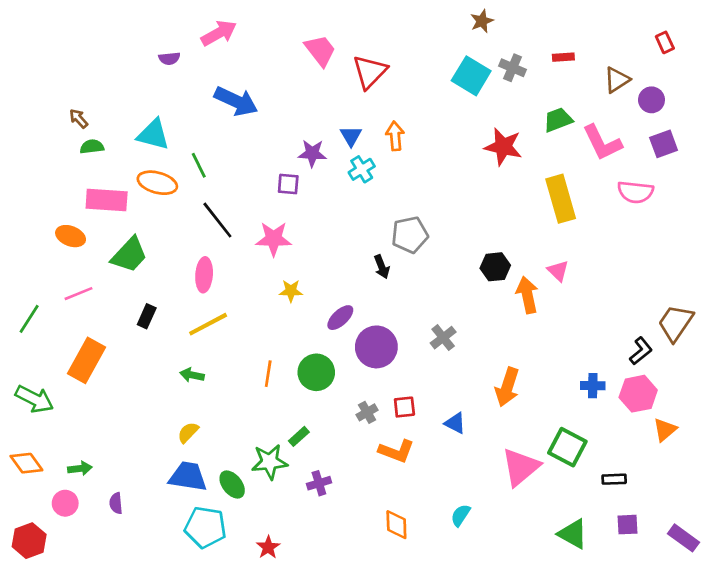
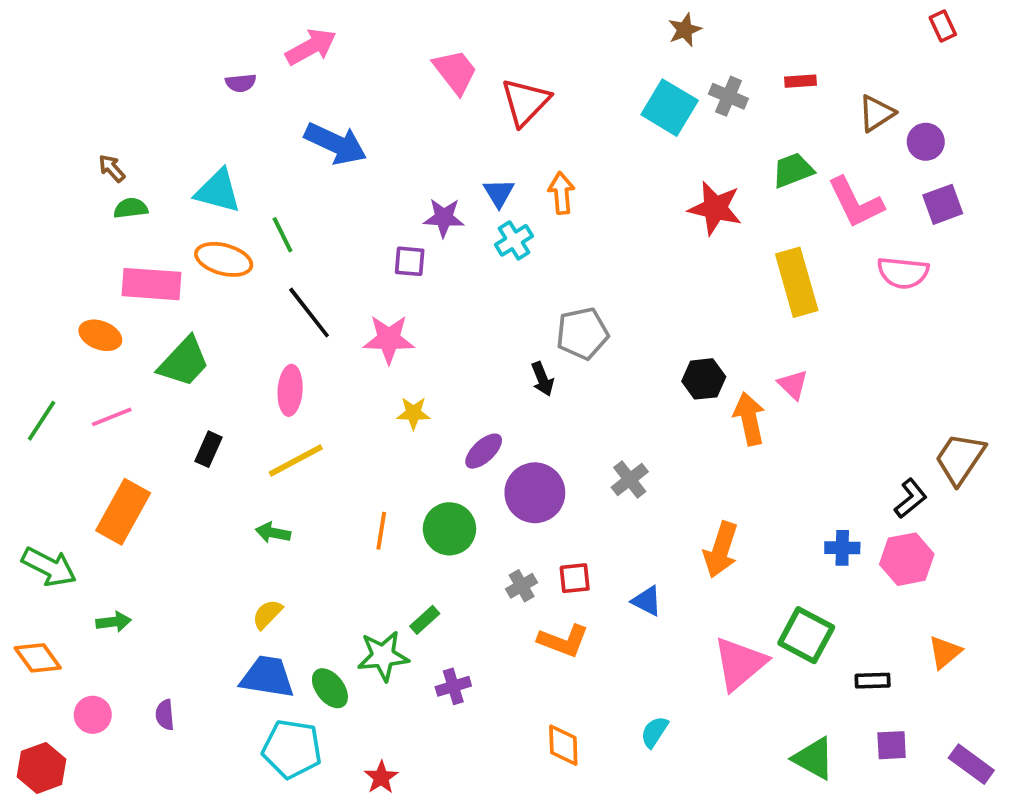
red rectangle: (665, 42) -> (943, 26), moved
green line: (29, 319) -> (42, 421), moved
orange triangle: (665, 430) -> (945, 652), moved
green arrow: (80, 468) -> (114, 622), moved

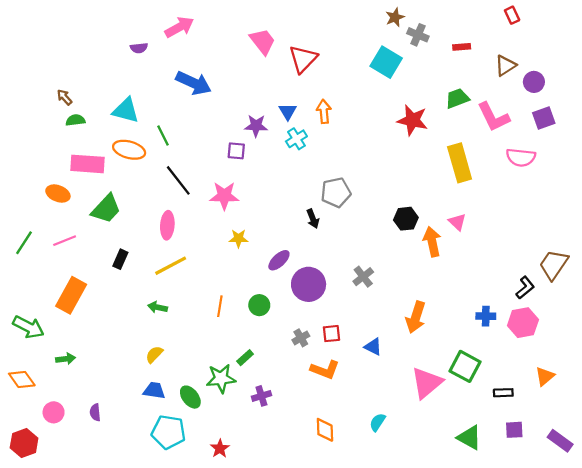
red rectangle: (943, 26) -> (512, 15), moved
gray cross: (728, 96) -> (418, 35), moved
green circle: (449, 529) -> (259, 305), size x0.7
blue trapezoid: (267, 677) -> (154, 390), size x0.7

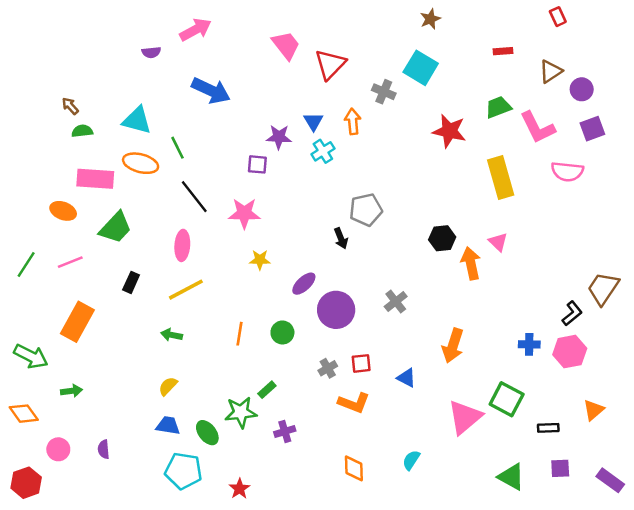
gray cross: (418, 35) -> (384, 92), moved

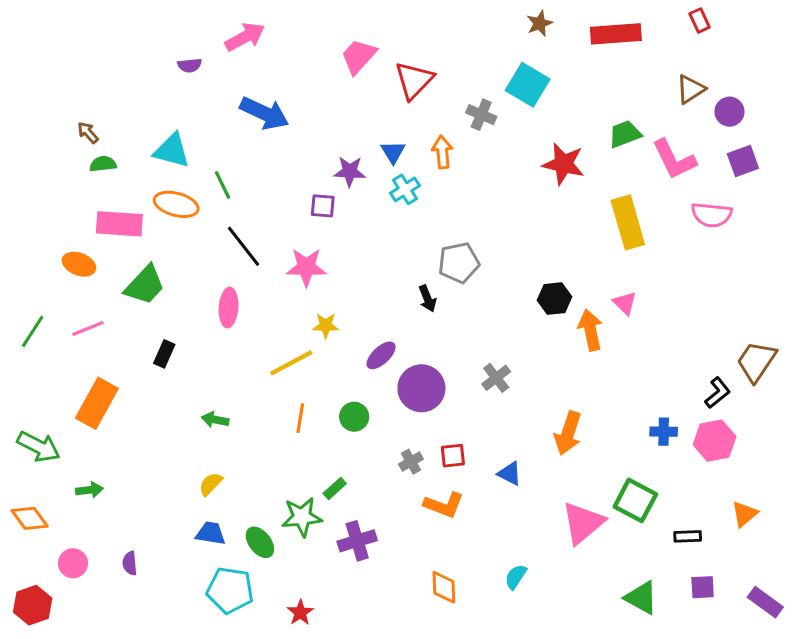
pink trapezoid: (286, 45) -> (359, 56), turned -100
red rectangle: (503, 51) -> (616, 34), moved, size x2.0
yellow line: (186, 290) -> (291, 363), moved
purple cross: (285, 431) -> (357, 541), size x1.4

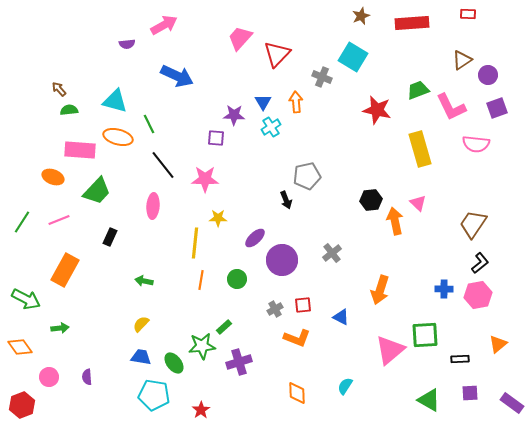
red rectangle: (700, 20) -> (468, 14), turned -63
brown trapezoid: (756, 361) -> (473, 224), moved
yellow line: (291, 363) -> (195, 243), turned -56
green square: (635, 500) -> (425, 335), turned -32

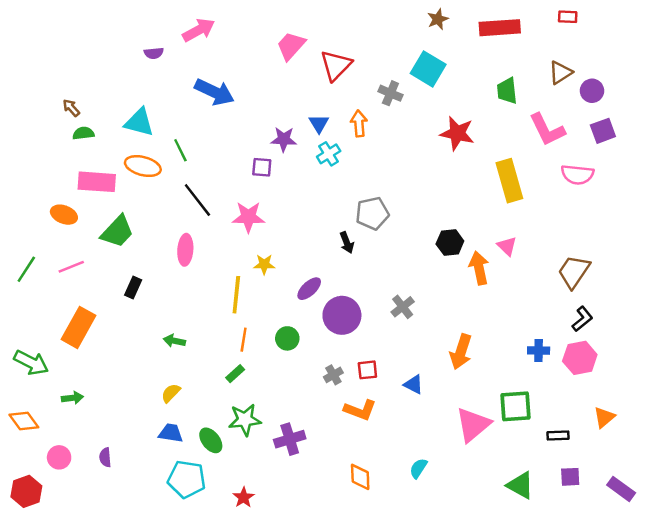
green trapezoid: (418, 90) -> (507, 91), moved, turned -75
green rectangle: (224, 327) -> (235, 374), moved

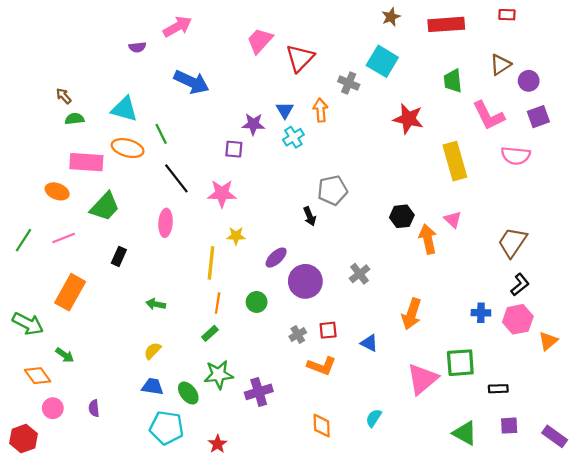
green arrow: (72, 398) -> (65, 355), turned 42
orange triangle: (604, 417) -> (548, 341), moved
orange diamond: (24, 421) -> (38, 376), moved

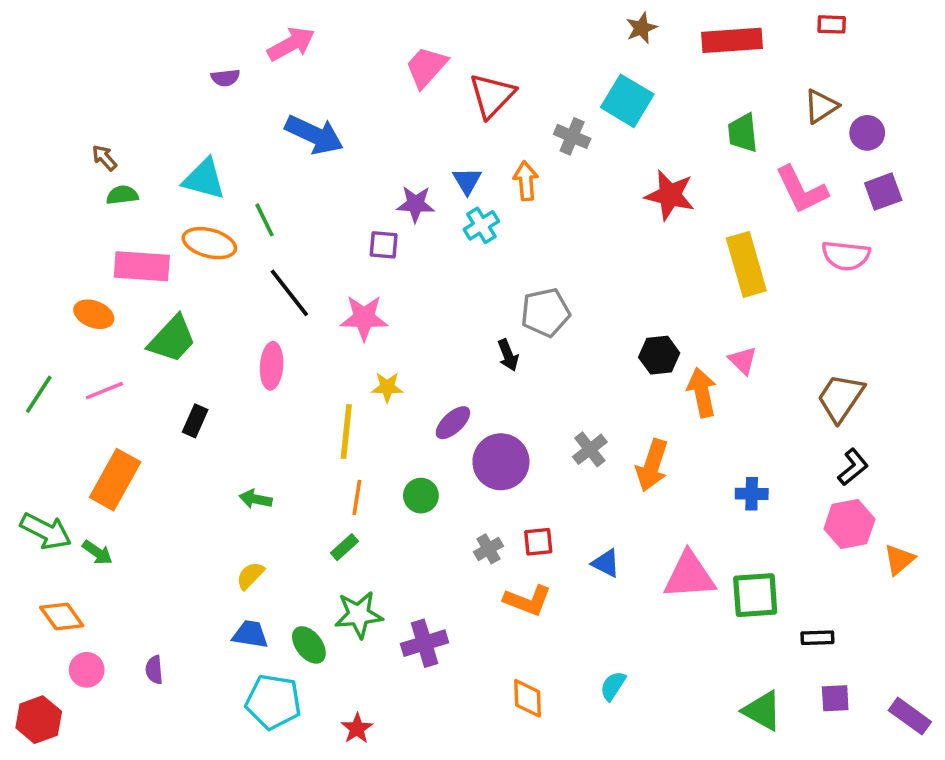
blue cross: (481, 313) -> (752, 494), moved
orange arrow: (412, 314) -> (652, 465), moved
green arrow: (65, 355) -> (97, 552), moved
pink triangle: (422, 379) -> (689, 576), moved, turned 36

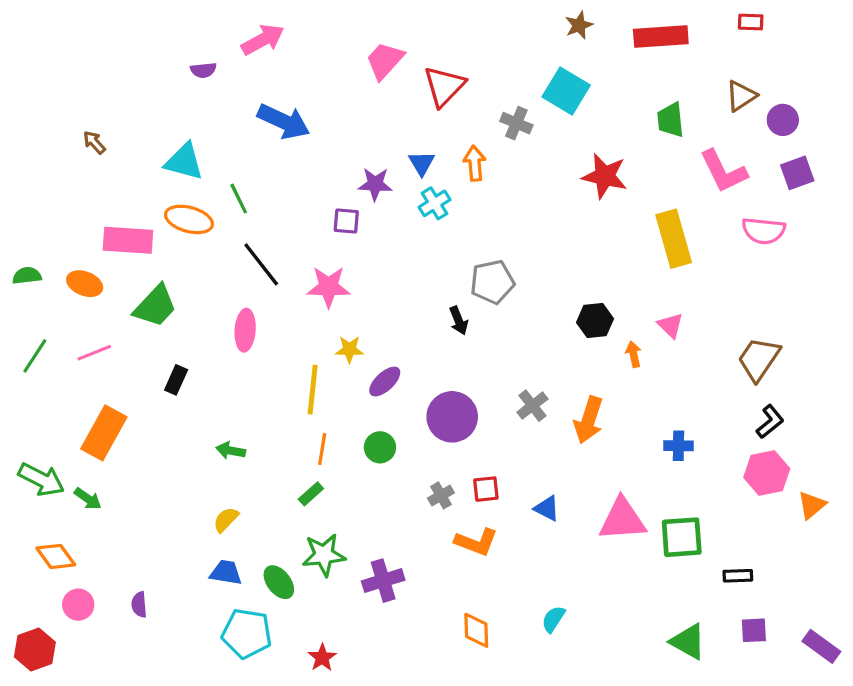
green semicircle: (122, 195) -> (27, 276), moved
orange arrow: (702, 392) -> (634, 354), size x0.6
purple ellipse: (453, 423) -> (385, 382), moved

